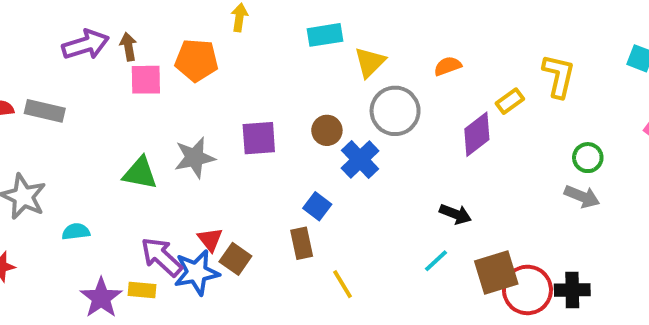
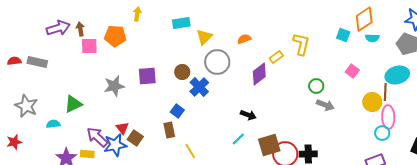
green triangle: (140, 173) -> (73, 104), moved, turned -36
gray arrow: (582, 197) -> (325, 105), moved

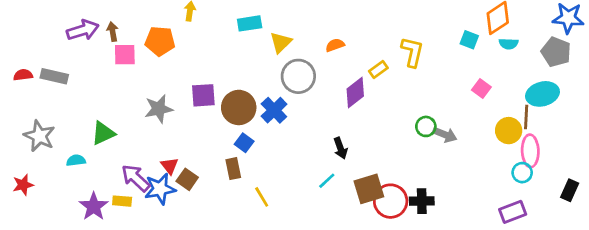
brown circle: (182, 72) -> (239, 107), moved, size x1.6
green circle: (316, 86) -> (426, 126), moved
black arrow: (248, 115) -> (340, 148), turned 49

